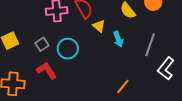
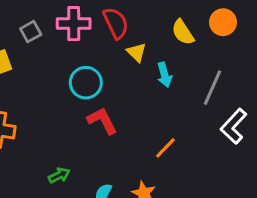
gray square: (42, 44) -> (31, 32), moved
red L-shape: (47, 71) -> (102, 121), moved

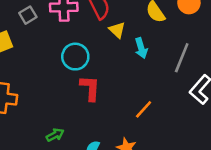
red L-shape: (102, 121) -> (90, 88), turned 32

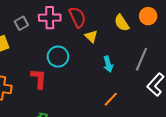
cyan arrow: (141, 48) -> (108, 64), moved
red L-shape: (90, 88) -> (39, 79), moved

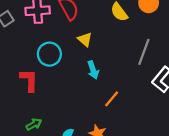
yellow triangle: (91, 36) -> (85, 39), moved
cyan arrow: (108, 64) -> (93, 70), moved

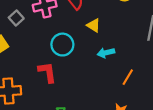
cyan arrow: (93, 70) -> (106, 53), turned 105

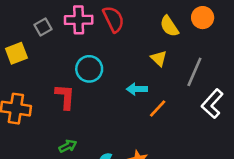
yellow triangle: (94, 25) -> (159, 58), moved
orange line: (128, 77) -> (158, 108), moved

